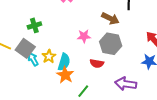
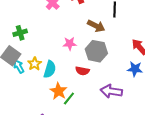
orange star: (65, 75) -> (59, 91), moved

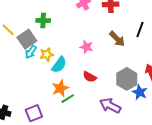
gray hexagon: (96, 51) -> (127, 79), moved
cyan arrow: (19, 66) -> (31, 52), turned -136

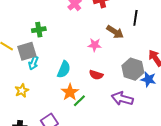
gray square: (27, 39) -> (27, 51), turned 30
pink star: (86, 47) -> (95, 45), moved
yellow star: (47, 55) -> (22, 91), moved

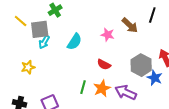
green cross: (39, 30) -> (55, 10), turned -32
cyan semicircle: (64, 69) -> (74, 42), moved
orange star: (70, 92) -> (102, 88), moved
green line: (79, 101) -> (83, 87), turned -40

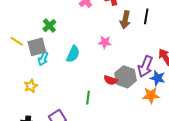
brown arrow: (130, 25) -> (125, 20), moved, turned 66
red semicircle: (104, 64) -> (111, 80), moved
gray hexagon: (141, 65) -> (126, 77), moved
orange star: (102, 88) -> (151, 95), moved, turned 30
purple arrow: (126, 92) -> (145, 66), moved, turned -85

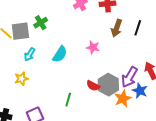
gray square: (37, 47) -> (20, 31), moved
yellow star: (31, 86) -> (21, 79), moved
orange star: (151, 95) -> (123, 98), moved, turned -30

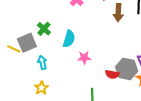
pink star: (93, 47) -> (84, 58), moved
cyan arrow: (30, 54) -> (42, 62), turned 152
cyan semicircle: (60, 54) -> (69, 39), moved

